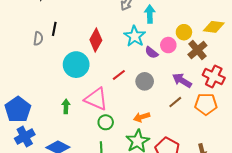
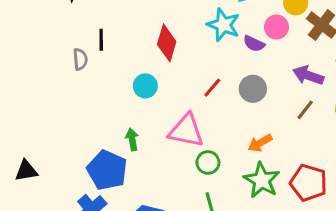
cyan circle: (76, 65) -> (145, 86), size x0.6
green arrow: (66, 106) -> (132, 139), moved
blue pentagon: (18, 110) -> (107, 170), moved

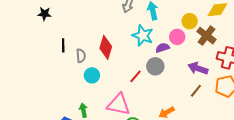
purple semicircle: (254, 44) -> (163, 48), turned 136
gray semicircle: (80, 59) -> (81, 56), moved
gray circle: (253, 89) -> (155, 66), moved

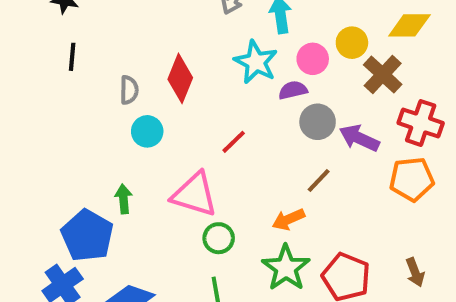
pink circle: (177, 37) -> (313, 59), moved
black line: (63, 45) -> (72, 57), moved
gray circle: (155, 66) -> (318, 122), moved
brown line: (196, 91) -> (319, 181), moved

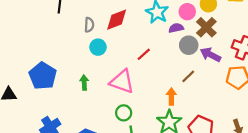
brown cross: (383, 75) -> (206, 27), moved
red diamond: (180, 78) -> (117, 20), turned 45
orange arrow: (288, 219) -> (171, 96), turned 112
blue pentagon: (87, 236) -> (43, 76), moved
green circle: (219, 238) -> (124, 113), moved

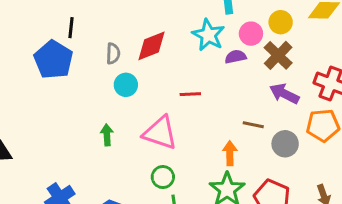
gray circle: (189, 45) -> (285, 144), moved
red line: (144, 54) -> (190, 94), turned 40
blue pentagon: (43, 76) -> (53, 60), moved
brown line: (188, 76) -> (253, 125), turned 56

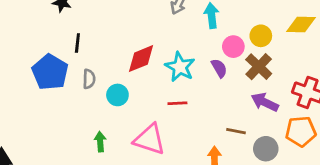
black line: (71, 28) -> (77, 43), moved
cyan star: (208, 35) -> (180, 67), moved
gray semicircle: (113, 54) -> (89, 79), moved
purple semicircle: (236, 57) -> (219, 68), turned 72

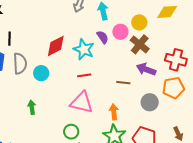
purple semicircle: (219, 68) -> (103, 37), moved
gray semicircle: (89, 79) -> (20, 64), size x1.5
brown line: (236, 131) -> (123, 83), moved
pink triangle: (150, 139) -> (82, 102), moved

